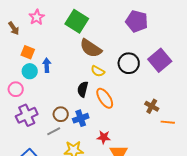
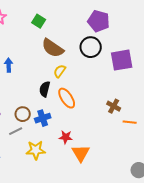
green square: (77, 21) -> (39, 21), size x0.6
purple square: (160, 60) -> (122, 60), turned 30
black circle: (129, 63) -> (91, 47), moved
yellow semicircle: (98, 71) -> (60, 71), turned 96

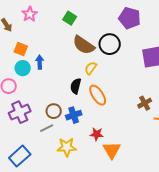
black circle: (91, 47) -> (110, 44), moved
brown cross: (114, 106) -> (145, 103), turned 32

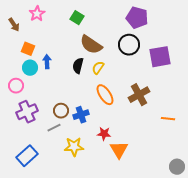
black circle: (110, 44) -> (129, 45), moved
black semicircle: (76, 86) -> (78, 66), moved
brown cross: (145, 103) -> (139, 95), moved, size x1.5

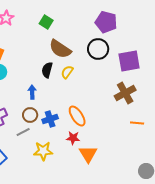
blue arrow: (47, 62) -> (32, 92), moved
orange ellipse: (105, 95) -> (77, 116), moved
brown cross: (139, 95) -> (125, 93), moved

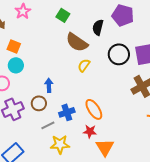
black circle: (98, 49) -> (119, 54), moved
black semicircle: (47, 70) -> (98, 27), moved
brown circle: (30, 115) -> (39, 103), moved
gray line: (23, 132) -> (48, 125), moved

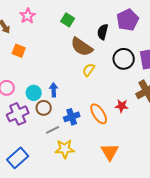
purple pentagon: (123, 15) -> (128, 20), turned 30
cyan circle: (16, 65) -> (34, 93), moved
red star: (90, 131) -> (122, 106), moved

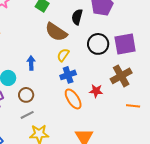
blue arrow: (54, 90) -> (31, 63), moved
brown circle: (44, 108) -> (26, 95), moved
blue cross: (72, 117) -> (68, 75), moved

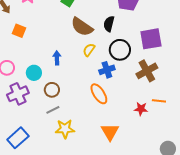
black semicircle: (77, 17) -> (109, 24), moved
black circle: (98, 44) -> (120, 50), moved
blue cross: (68, 75) -> (107, 70), moved
red star: (96, 91) -> (141, 109), moved

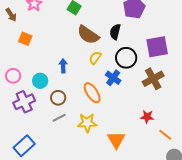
blue cross: (107, 70) -> (113, 78), turned -35
orange ellipse: (99, 94) -> (92, 93), moved
orange line: (159, 101) -> (165, 135), moved, turned 32
yellow star: (65, 129) -> (87, 123), moved

